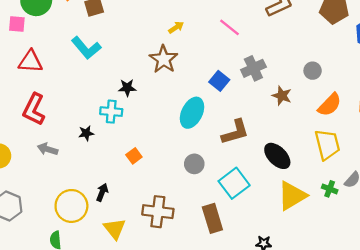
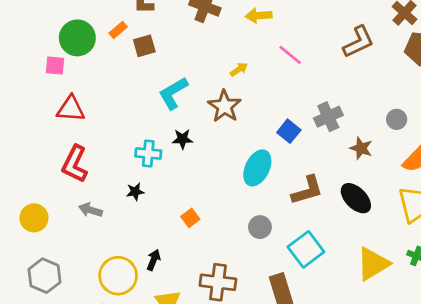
pink line: (230, 27) -> (290, 55), moved
cyan L-shape: (86, 48) -> (173, 93), moved, turned 100
cyan cross: (111, 112) -> (148, 153), moved
black ellipse: (277, 156) -> (356, 198), moved

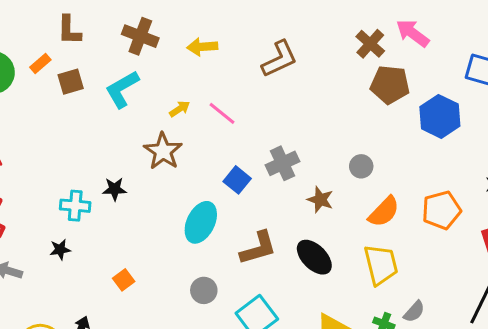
brown L-shape: (358, 42) -> (279, 59), moved
pink line: (290, 55) -> (222, 113), moved
cyan L-shape: (173, 93) -> (122, 89), moved

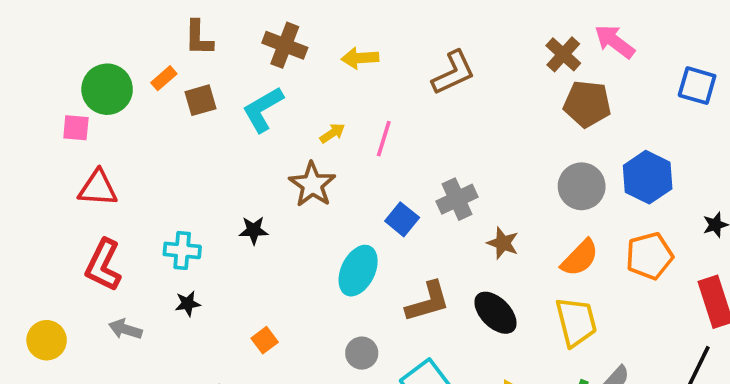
pink line: (222, 113) -> (384, 139), turned 68
blue hexagon: (440, 116) -> (648, 177), moved
gray circle: (361, 166) -> (582, 186), moved, size x1.6
cyan cross: (75, 206) -> (182, 250), moved

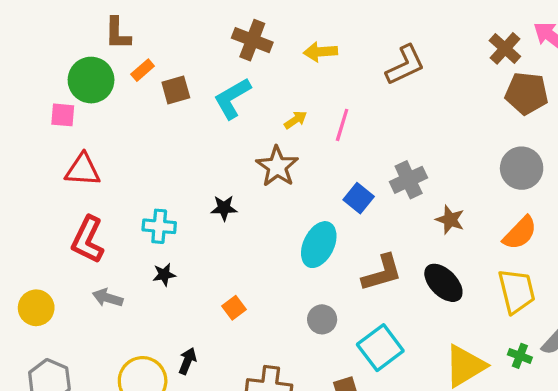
brown L-shape: (199, 38) -> (118, 33), moved

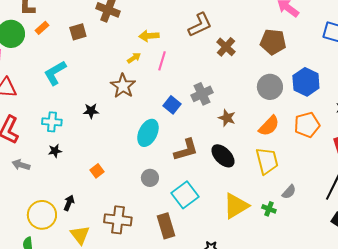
brown cross: (505, 48) -> (226, 47), moved
yellow arrow: (320, 52) -> (149, 36), moved
brown square: (176, 90) -> (78, 32), moved
cyan L-shape: (232, 98) -> (55, 73), moved
green cross: (520, 356) -> (269, 209), moved

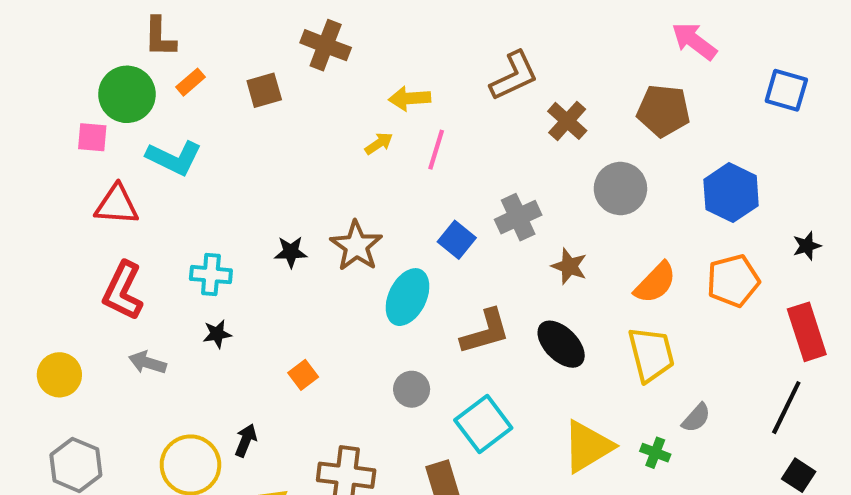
cyan L-shape: (55, 73) -> (174, 158), moved, turned -124
brown star: (123, 86) -> (356, 246), moved
gray circle: (270, 87) -> (620, 189), moved

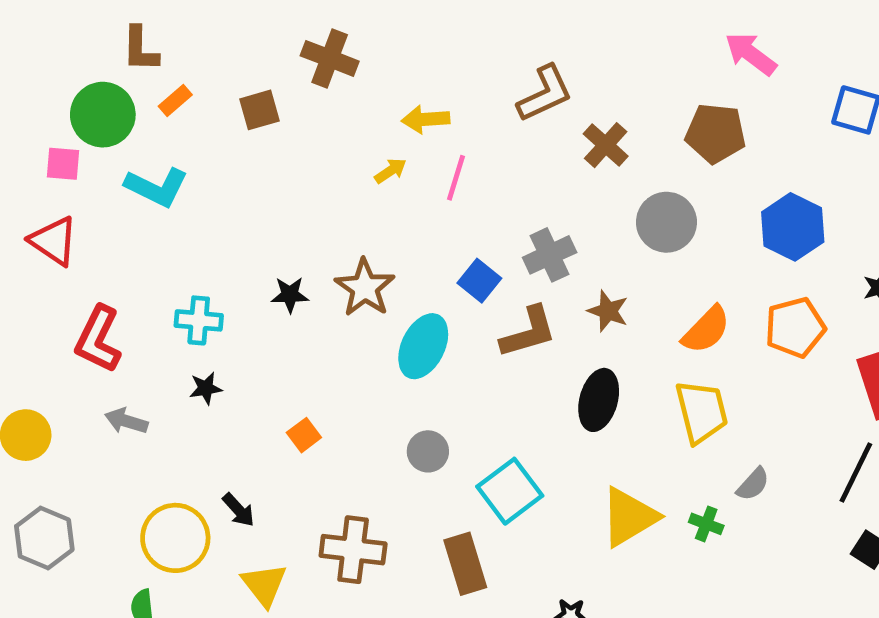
red triangle: (117, 205) -> (54, 241), moved, turned 30
brown L-shape: (485, 332) -> (528, 332), moved
black ellipse: (561, 344) -> (599, 400), turned 60
black arrow: (246, 440) -> (238, 510), turned 116

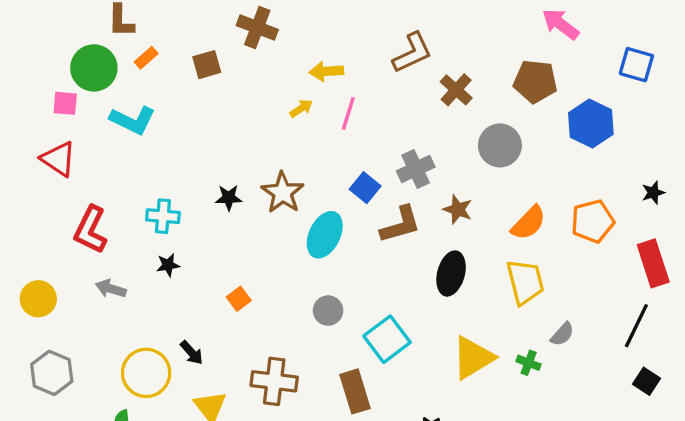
blue hexagon: (793, 227) -> (591, 124), moved

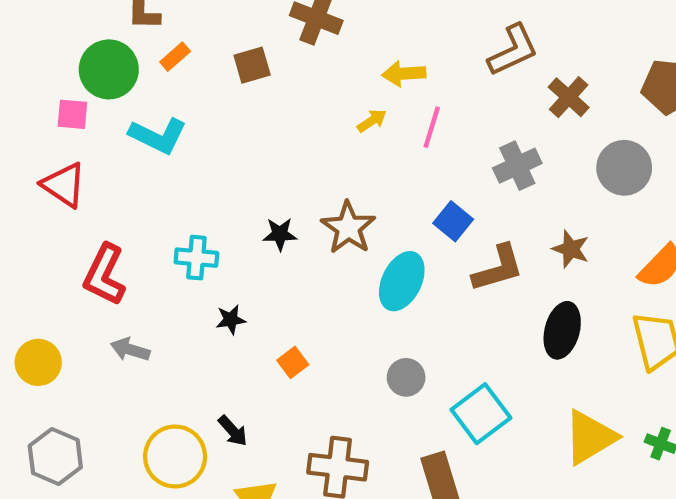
gray cross: (416, 169) -> (517, 166), moved
black star: (168, 265) -> (231, 320), moved

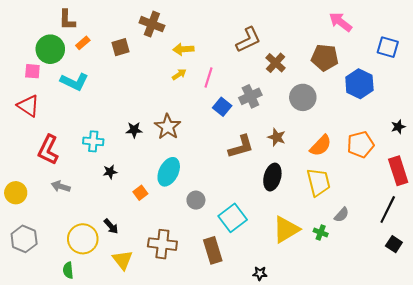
yellow arrow: (404, 74) -> (183, 49), moved
blue square: (453, 221) -> (222, 107), moved
cyan ellipse: (402, 281) -> (169, 172), moved

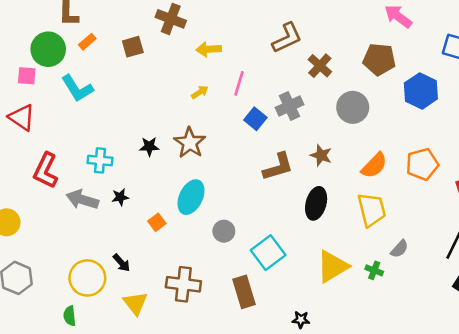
yellow arrow: (179, 74) -> (200, 92), moved
cyan L-shape: (74, 82) -> (77, 88), turned 32
gray arrow: (61, 186) -> (82, 200), moved, size x1.4

